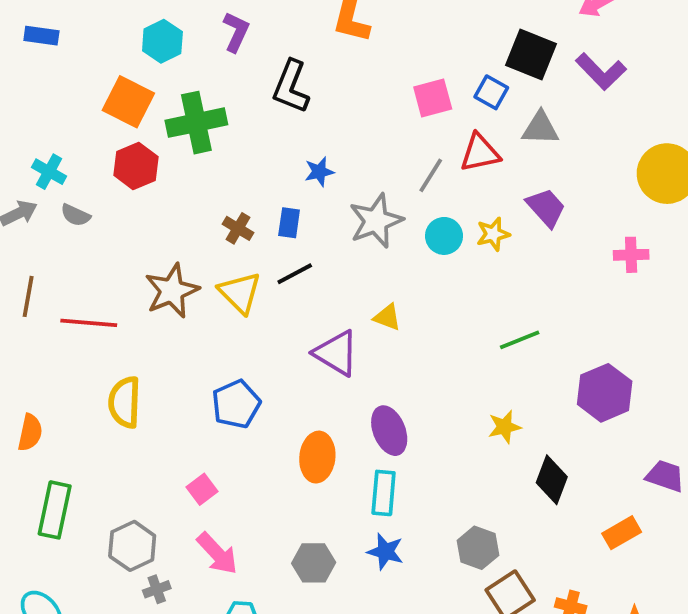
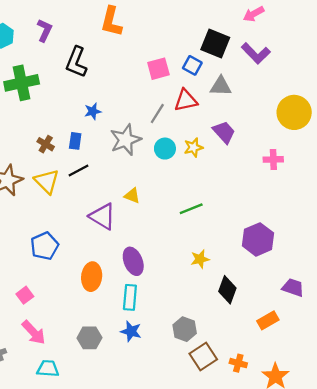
green line: (520, 340) -> (191, 209), moved

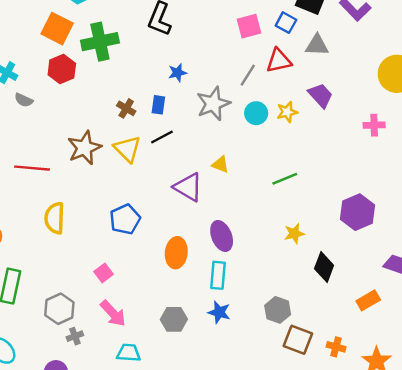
brown square: (203, 357) -> (298, 340), turned -36

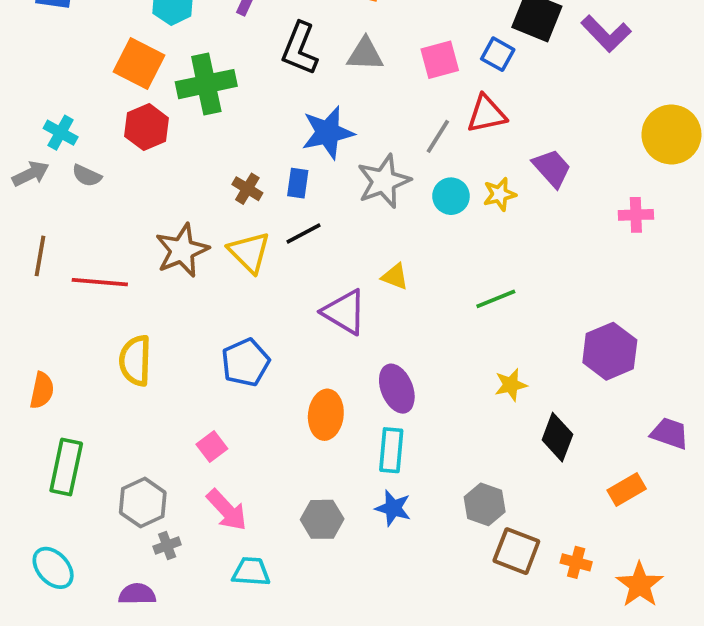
gray triangle: (317, 45) -> (365, 54), moved
blue star: (177, 73) -> (328, 133), size x1.8

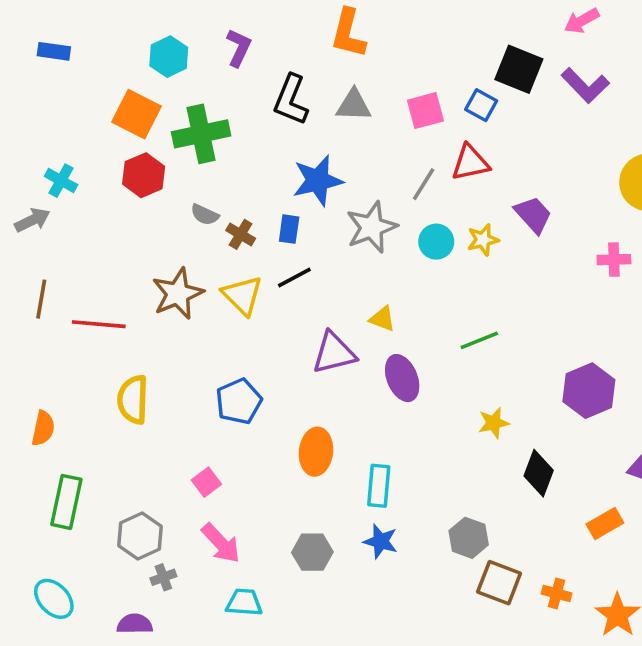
gray semicircle: (87, 176) -> (205, 215), moved
purple triangle: (345, 312) -> (334, 353), turned -45
purple ellipse: (397, 389) -> (402, 378), moved

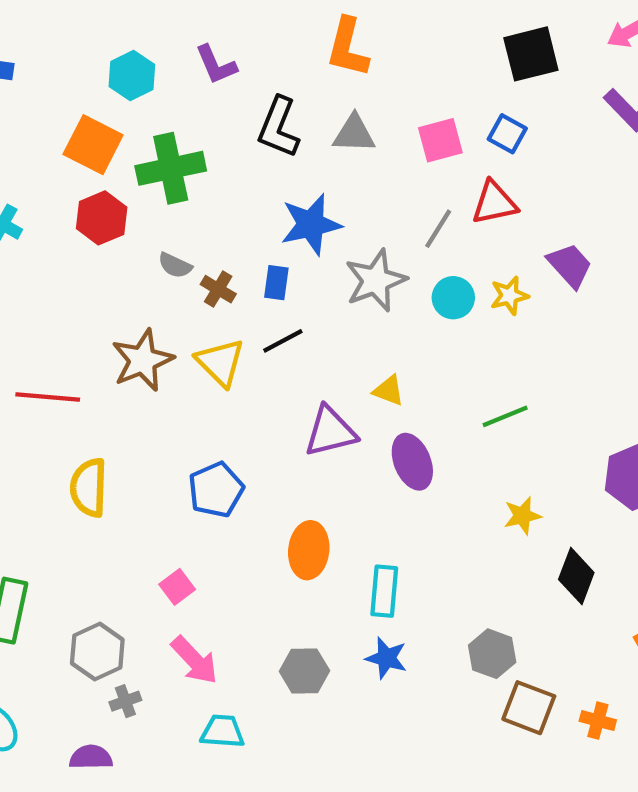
purple L-shape: (239, 48) -> (216, 65), turned 132
black square: (519, 69) -> (531, 54), moved, turned -36

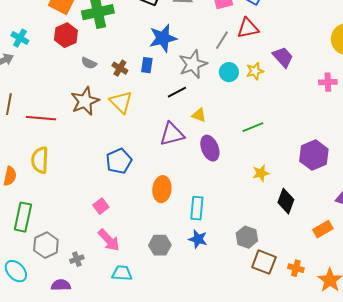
gray semicircle: (175, 265) -> (89, 63), moved
black line: (283, 341) -> (177, 92), moved
yellow semicircle: (89, 488) -> (40, 160), moved
gray hexagon: (97, 652) -> (46, 245), moved

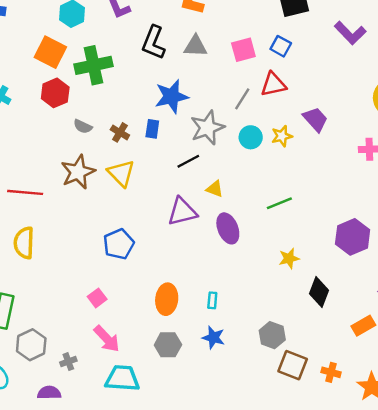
orange ellipse: (162, 189) -> (167, 299), moved
cyan rectangle: (197, 208) -> (212, 300), size x0.6
cyan trapezoid: (122, 273) -> (122, 378), size x1.4

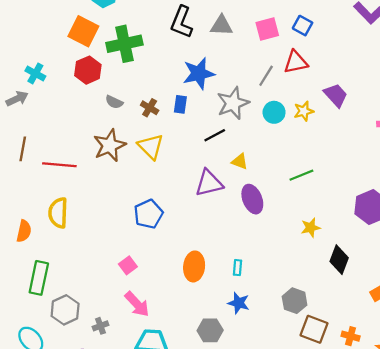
gray hexagon: (168, 345) -> (210, 330), moved

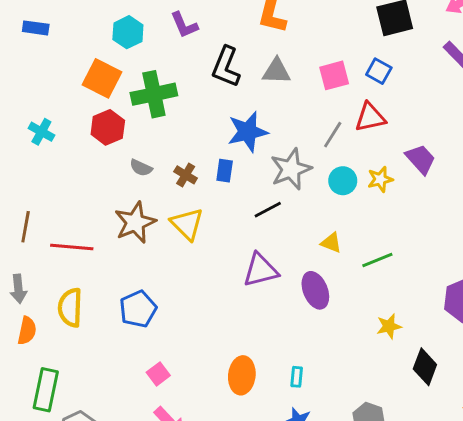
gray arrow: (17, 99) -> (18, 289), moved, turned 110
yellow triangle: (240, 161) -> (331, 243), moved
blue pentagon: (148, 214) -> (138, 309), moved

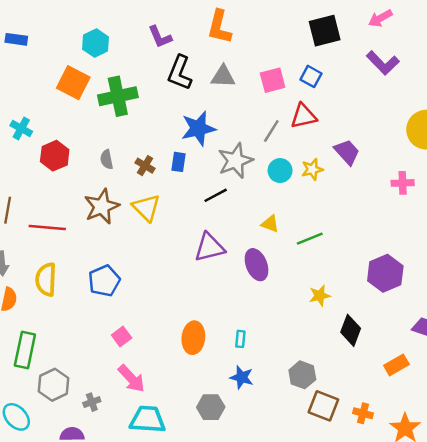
purple L-shape: (184, 25) -> (160, 37), moved
red hexagon: (108, 127) -> (55, 156), moved
gray semicircle: (141, 168) -> (107, 159), turned 54

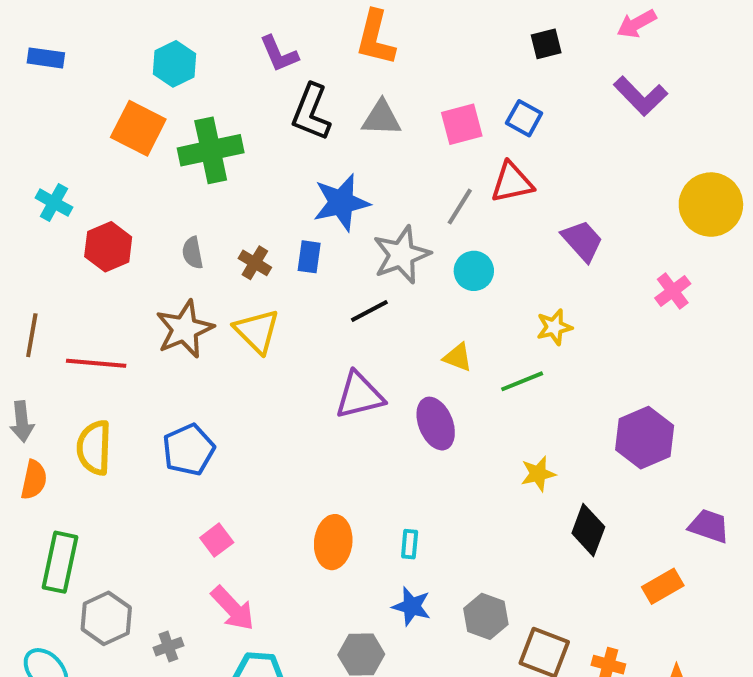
black square: (325, 31) -> (546, 44), size x0.6
yellow star: (312, 169) -> (554, 327), moved
pink cross: (403, 183) -> (673, 291), turned -35
gray hexagon: (302, 375) -> (486, 616), moved

